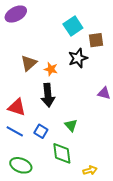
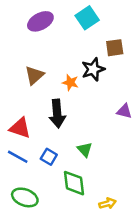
purple ellipse: (16, 14) -> (40, 21), moved
cyan square: (73, 26) -> (87, 18), moved
orange star: (51, 69) -> (70, 82), moved

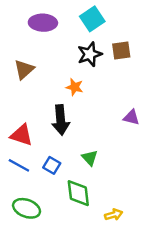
purple ellipse: (40, 21) -> (43, 23), turned 30
black star: (93, 69) -> (90, 54), moved
brown triangle: (34, 75) -> (24, 69), moved

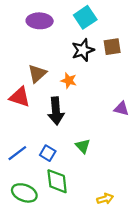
brown triangle: (24, 69) -> (37, 74), moved
red triangle: (21, 135) -> (20, 97), moved
blue line: (19, 165) -> (17, 153), turned -66
green diamond: (78, 193) -> (57, 181), moved

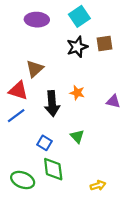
orange star: (69, 81) -> (77, 93), moved
blue line: (17, 153) -> (16, 116), moved

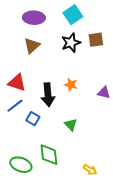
brown triangle: (35, 69) -> (32, 46), moved
blue square: (44, 143) -> (33, 119), moved
yellow arrow: (98, 185) -> (90, 170), turned 48

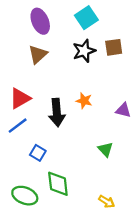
purple ellipse: (34, 18) -> (40, 21), turned 65
red triangle: (17, 83) -> (20, 98), turned -48
blue square: (33, 119) -> (38, 153), moved
green triangle: (71, 125) -> (105, 149), moved

